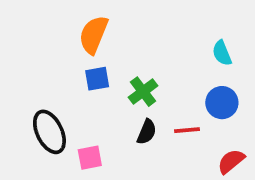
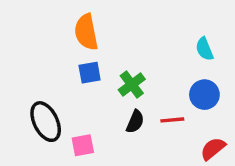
orange semicircle: (93, 35) -> (86, 32), turned -33

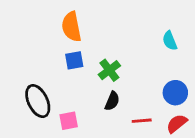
blue circle: (204, 95) -> (175, 93), moved
red line: (172, 120) -> (142, 121), moved

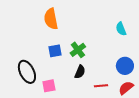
blue square: (74, 60) -> (55, 51), moved

